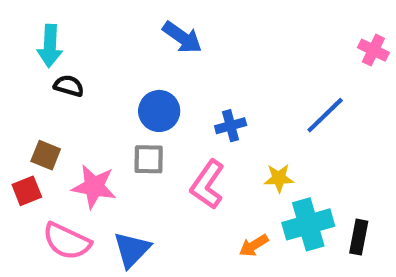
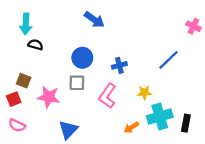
pink semicircle: (67, 241) -> (17, 125), moved, size x0.7

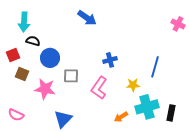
blue circle: (82, 58) -> (50, 58), moved
blue line: (168, 60) -> (155, 67), moved, turned -30
red square: (14, 99) -> (13, 55), moved

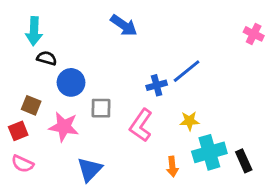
red square: (13, 55) -> (18, 131), moved
blue line: (155, 67) -> (187, 71), moved, turned 35
black rectangle: (171, 113) -> (244, 161), turned -35
orange arrow: (121, 117) -> (172, 167), turned -64

